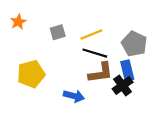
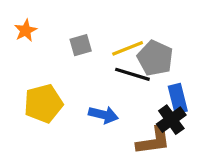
gray pentagon: (134, 44) -> (155, 58), moved
brown L-shape: (101, 73) -> (154, 141), moved
blue arrow: (74, 96) -> (103, 115), moved

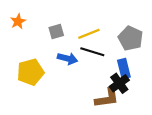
gray pentagon: (155, 58) -> (131, 38), moved
blue arrow: (103, 115) -> (68, 59), moved

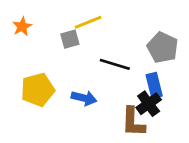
yellow line: (89, 34) -> (88, 22), moved
blue arrow: (68, 59) -> (84, 98), moved
brown L-shape: (107, 98) -> (133, 122), turned 100

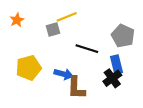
brown L-shape: (133, 122) -> (76, 88), moved

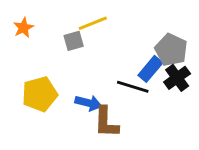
black line: (87, 49) -> (133, 87), moved
blue rectangle: (117, 65) -> (150, 69), moved, turned 54
black cross: (112, 78) -> (177, 78), moved

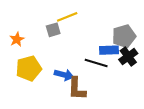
orange star: (23, 28) -> (17, 39), moved
gray pentagon: (171, 50) -> (124, 36), turned 30
blue rectangle: (150, 69) -> (109, 50), turned 48

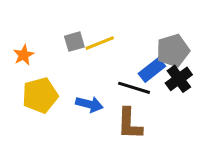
yellow line: (67, 17) -> (100, 43), moved
blue rectangle: (109, 50) -> (152, 70), turned -36
brown L-shape: (77, 89) -> (130, 124), moved

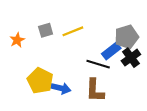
gray square: (74, 42) -> (46, 30), moved
yellow pentagon: (40, 95) -> (40, 81), moved, turned -30
blue arrow: (89, 104) -> (61, 88), moved

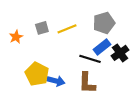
gray pentagon: (127, 37) -> (104, 23), moved

